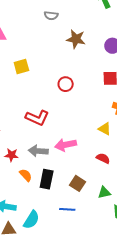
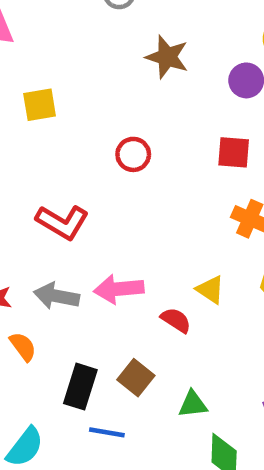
yellow triangle: (105, 129) -> (210, 290), moved
red semicircle: (103, 158) -> (176, 320), moved
black rectangle: (47, 179) -> (80, 387), moved

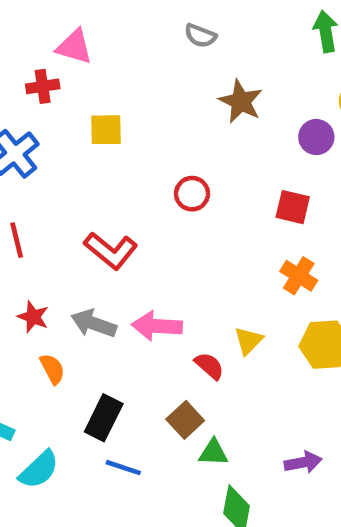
yellow triangle: (210, 290) -> (248, 341), turned 32
brown square: (136, 378) -> (185, 420), moved

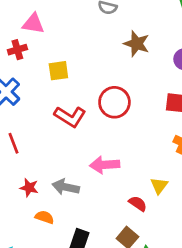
red circle: (192, 194) -> (114, 102), size x1.5
red L-shape: (111, 251) -> (70, 117), moved
pink arrow: (157, 326) -> (105, 165), moved
orange semicircle: (52, 369) -> (44, 217), turned -36

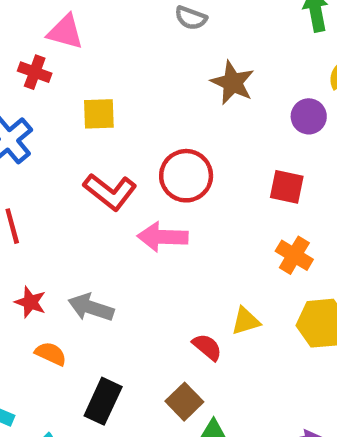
red cross: (17, 50) -> (35, 72), turned 30
pink arrow: (105, 165) -> (163, 237), moved
yellow triangle: (159, 186) -> (246, 321), turned 30

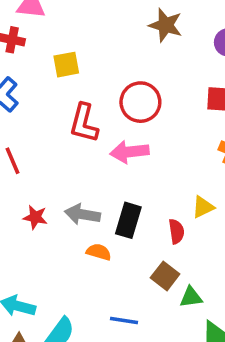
red L-shape: (110, 192) -> (84, 123), turned 75
red semicircle: (207, 347) -> (176, 231), turned 50
orange semicircle: (51, 354) -> (99, 252), moved
black rectangle: (103, 401) -> (128, 220), moved

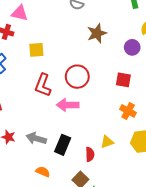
brown star: (166, 25) -> (97, 33), turned 30
orange semicircle: (99, 252) -> (43, 172), moved

